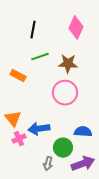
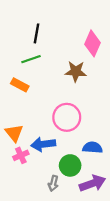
pink diamond: (76, 28) -> (92, 43), moved
green line: (40, 57) -> (31, 59), moved
pink circle: (65, 93) -> (67, 117), moved

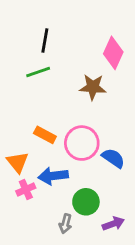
orange rectangle: (20, 85) -> (45, 135), moved
blue semicircle: (92, 148) -> (113, 158), moved, turned 30
purple arrow: (92, 183) -> (113, 224), size x0.7

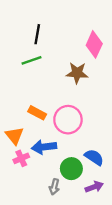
blue semicircle: (113, 158) -> (94, 157), moved

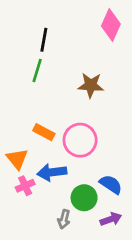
pink diamond: (94, 44) -> (111, 25), moved
green line: (31, 60) -> (37, 70), turned -54

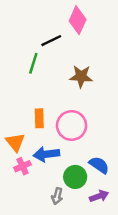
pink diamond: (111, 25) -> (78, 20), moved
black line: (44, 40) -> (51, 41), moved, turned 54
orange rectangle: (44, 132) -> (39, 118), turned 60

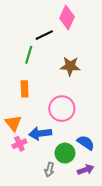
orange rectangle: (39, 118) -> (25, 89), moved

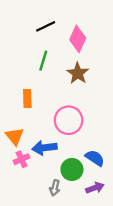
pink diamond: (67, 17) -> (78, 39), moved
black line: (44, 35) -> (46, 26), moved
green line: (29, 55) -> (43, 61), moved
brown star: (70, 66) -> (78, 73), turned 30

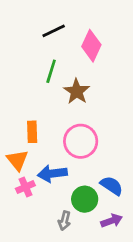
brown star: (78, 73) -> (77, 91), moved
orange rectangle: (27, 98) -> (32, 132), moved

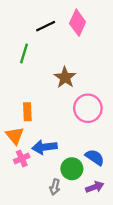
pink diamond: (91, 46) -> (78, 23), moved
green line: (51, 71) -> (24, 53), moved
pink circle: (81, 141) -> (88, 108), moved

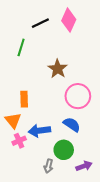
blue semicircle: (95, 157) -> (72, 124), moved

